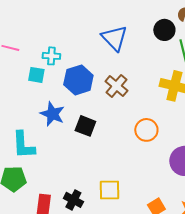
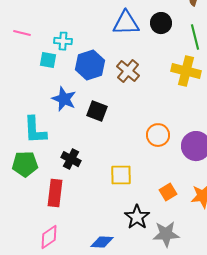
black circle: (164, 30) -> (161, 23), moved
blue triangle: (114, 38) -> (126, 23), turned -48
orange circle: (146, 130) -> (158, 135), moved
black cross: (73, 200) -> (71, 159), moved

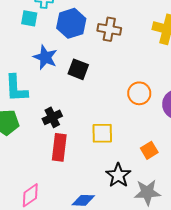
brown cross: (128, 71) -> (109, 29), turned -30
black cross: (71, 159) -> (52, 117), turned 36
red rectangle: (55, 193) -> (59, 147), moved

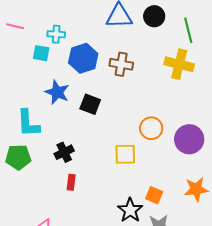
yellow square: (102, 133) -> (125, 154), moved
red rectangle: (59, 147) -> (71, 182), size x0.6
orange square: (149, 150) -> (154, 195), moved, turned -36

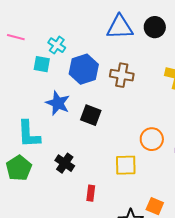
cyan cross: (56, 34) -> (57, 45), turned 30
black cross: (64, 152) -> (65, 163), turned -30
green pentagon: (18, 157) -> (19, 168), turned -30
red rectangle: (71, 182) -> (91, 193), moved

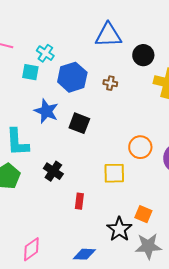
black circle: (155, 27) -> (143, 55), moved
brown cross: (122, 75) -> (110, 83), size x0.6

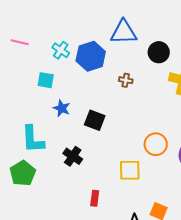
cyan square: (30, 72) -> (46, 80), moved
blue hexagon: (72, 77) -> (91, 56), moved
blue star: (46, 111) -> (62, 108), size x0.7
black cross: (53, 171) -> (73, 156), moved

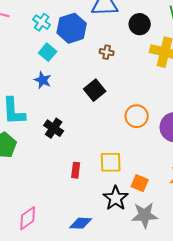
cyan square: (46, 80) -> (48, 52), moved, turned 30
black square: (95, 120) -> (95, 90), moved, turned 30
yellow square: (130, 170) -> (111, 162), moved

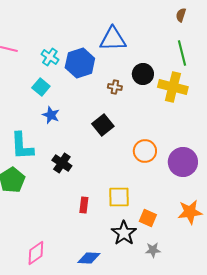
black circle: (140, 24) -> (143, 74), moved
cyan square: (48, 52) -> (41, 87), moved
gray star: (145, 215) -> (153, 250), size x0.6

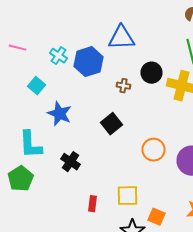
cyan square: (41, 87) -> (36, 86), moved
blue star: (51, 115) -> (60, 114), size x1.4

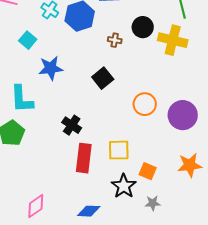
blue star: (60, 114) -> (51, 68), turned -30
black cross: (70, 162) -> (72, 125), moved
red rectangle: (92, 204) -> (84, 158), size x1.8

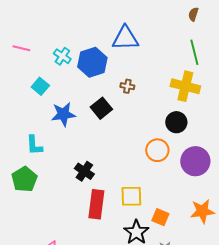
black circle: (143, 27) -> (176, 122), moved
black square: (103, 78) -> (101, 108), moved
cyan L-shape: (22, 99) -> (34, 145), size x0.7

